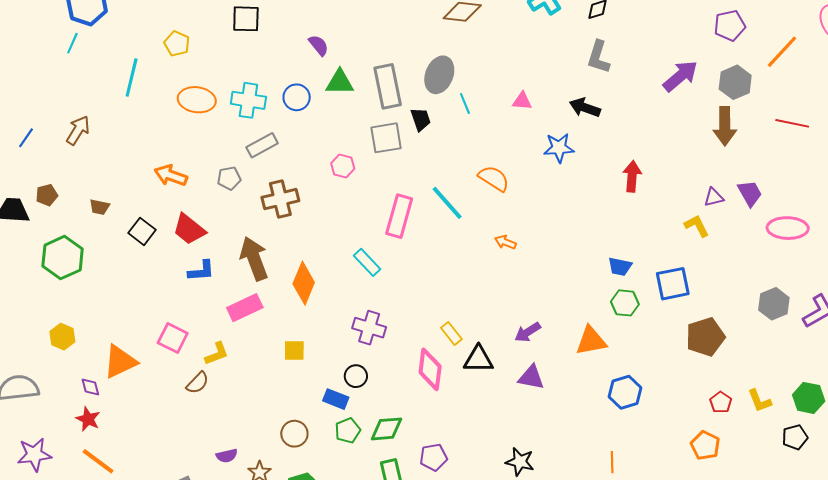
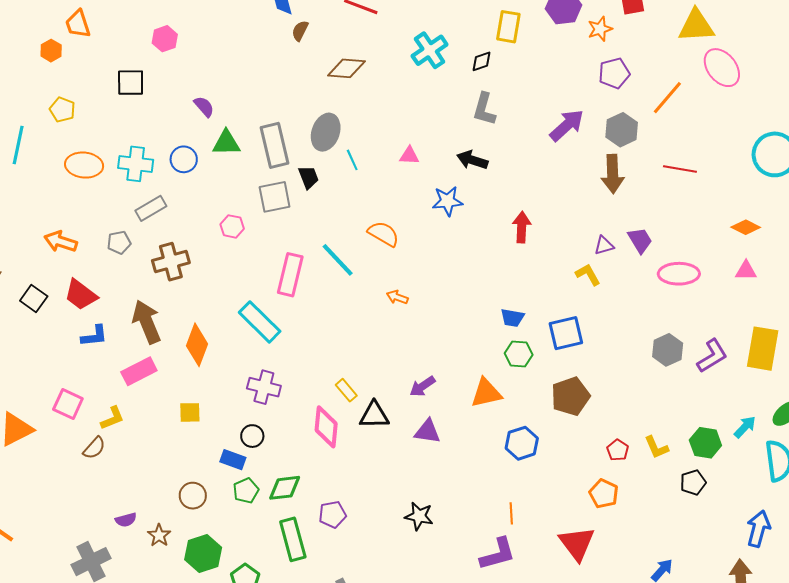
cyan rectangle: (367, 262) -> (260, 322), size x1.5
brown pentagon: (705, 337) -> (570, 396), moved

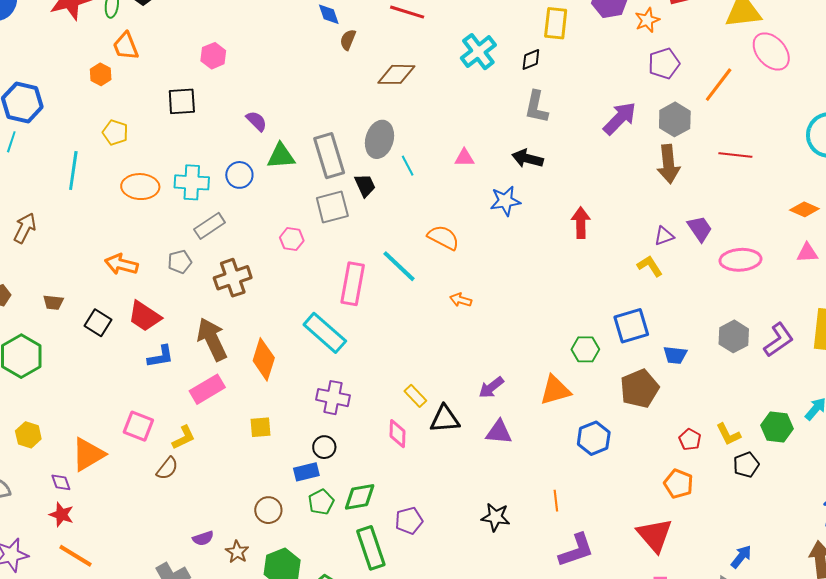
blue trapezoid: (512, 318) -> (675, 355), moved
pink diamond: (326, 427) -> (397, 434), size x0.7
blue rectangle: (233, 460) -> (306, 472), turned -30
black pentagon: (693, 482) -> (746, 465), moved
orange line: (511, 513) -> (556, 501), moved

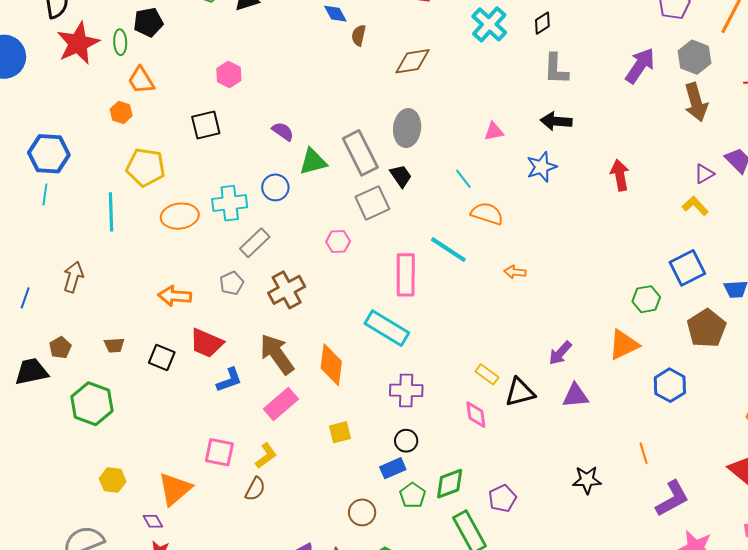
yellow pentagon: (115, 133) -> (146, 167), size x1.5
cyan line: (408, 166) -> (463, 179), moved

